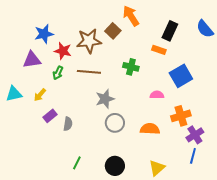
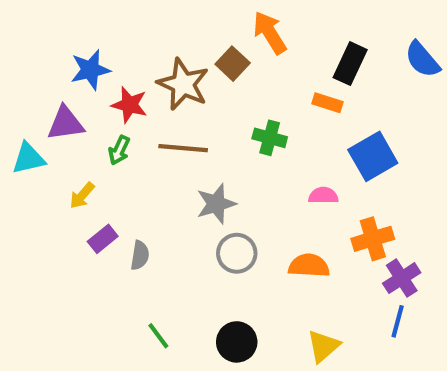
brown star: (89, 41) -> (183, 84), turned 30
cyan triangle: (14, 94) -> (28, 158), moved
green line: (77, 163) -> (158, 336), turned -64

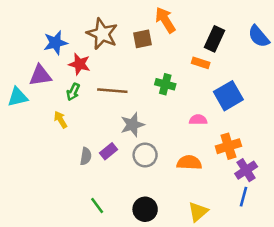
brown square: (233, 64) -> (143, 39), turned 36
brown star: (183, 84) -> (102, 34), moved
yellow arrow: (82, 196) -> (61, 120), moved, turned 108
purple rectangle: (103, 239) -> (108, 151), moved

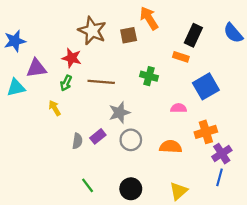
blue star: (55, 43) -> (15, 41), moved

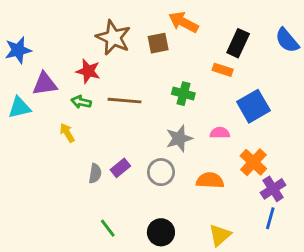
orange arrow: (149, 18) -> (183, 22), turned -30
green arrow: (66, 83) -> (81, 102), turned 77
gray star: (119, 113) -> (179, 138), moved
orange cross: (206, 132) -> (253, 162), turned -30

